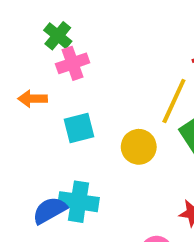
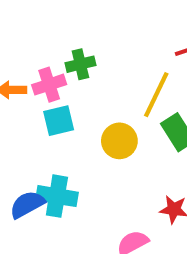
green cross: (58, 36) -> (80, 64), moved, turned 36
pink cross: (73, 63) -> (49, 85), moved

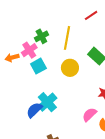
yellow line: (156, 95) -> (67, 38), moved
cyan cross: (57, 196) -> (47, 102), turned -36

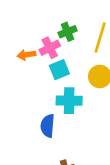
cyan cross: (47, 102) -> (69, 101), moved, turned 36
blue semicircle: (34, 110) -> (48, 126), turned -48

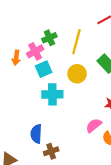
orange arrow: (26, 55) -> (16, 58), turned -72
blue semicircle: (48, 126) -> (36, 134), moved

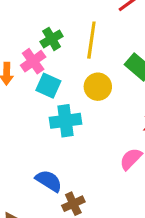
cyan square: (44, 69) -> (48, 86), turned -35
blue semicircle: (36, 134) -> (49, 181), turned 126

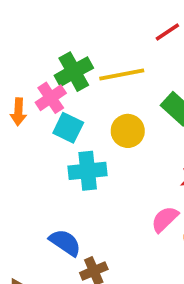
green cross: (52, 39) -> (74, 72), size x1.4
yellow line: (91, 40) -> (122, 75), turned 69

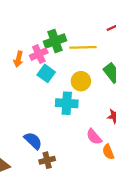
cyan cross: (88, 171) -> (67, 103), moved
pink semicircle: (165, 219) -> (94, 137), turned -96

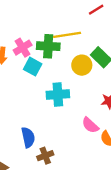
green cross: (55, 41) -> (48, 46), moved, turned 30
yellow circle: (81, 81) -> (82, 65), moved
blue semicircle: (33, 141) -> (28, 137), turned 42

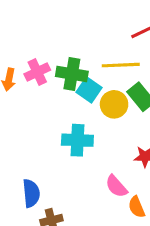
yellow line: (67, 35) -> (121, 65), moved
cyan square: (33, 67) -> (89, 90), moved

